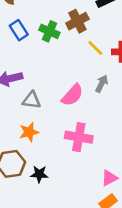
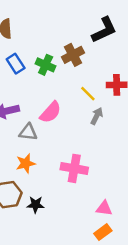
yellow line: (95, 48) -> (88, 94), moved
pink semicircle: (72, 95) -> (51, 112), moved
pink triangle: (109, 178) -> (104, 208), turned 35

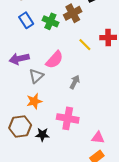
gray arrow: (97, 116) -> (75, 82), moved
gray triangle: (28, 132) -> (36, 76), turned -49
pink cross: (74, 168) -> (68, 118), moved

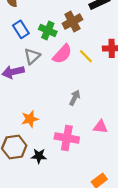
pink semicircle: (55, 60) -> (62, 54), moved
gray triangle: (36, 76) -> (32, 56), moved
pink triangle: (98, 138) -> (100, 127), moved

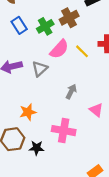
green cross: (48, 30) -> (45, 26), turned 35
gray triangle: (32, 56) -> (40, 69), moved
pink triangle: (100, 127) -> (96, 110), moved, turned 32

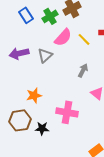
gray arrow: (71, 91) -> (83, 70), moved

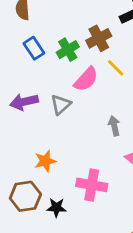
yellow line: (84, 39) -> (116, 68), moved
gray arrow: (83, 70) -> (114, 126), turned -40

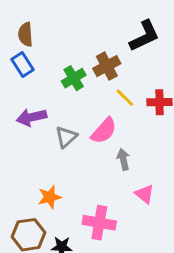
blue rectangle: (34, 48) -> (22, 65), moved
pink semicircle: (86, 79) -> (104, 131), moved
purple arrow: (24, 102) -> (32, 117), moved

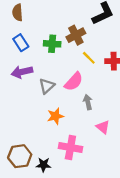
blue rectangle: (22, 65) -> (21, 43), moved
green cross: (74, 78) -> (52, 44), turned 35
orange star: (50, 197) -> (55, 116), moved

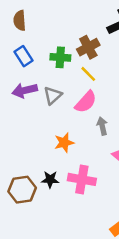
yellow line: (89, 58) -> (88, 74), moved
gray triangle: (47, 86) -> (53, 96), moved
black star: (43, 165) -> (50, 179), moved

